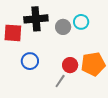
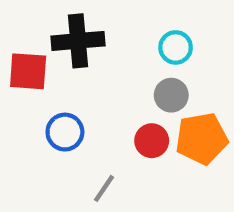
gray circle: (63, 27) -> (171, 95), moved
gray line: (60, 81) -> (104, 188), moved

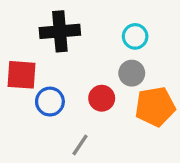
red square: (28, 71) -> (22, 75), moved
red circle: (152, 141) -> (102, 98), moved

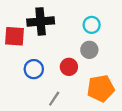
red square: (22, 75) -> (15, 36), moved
orange pentagon: (155, 107) -> (101, 88), moved

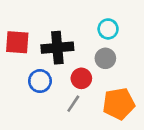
black cross: (41, 21) -> (57, 48), moved
gray line: (54, 99) -> (73, 104), moved

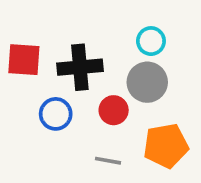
gray circle: (105, 58) -> (147, 82), size x1.4
gray line: (73, 104) -> (108, 161), moved, turned 66

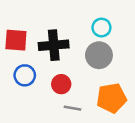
red circle: (114, 110) -> (61, 84), moved
blue circle: (56, 114) -> (25, 75), moved

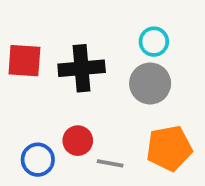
blue circle: (25, 75) -> (38, 160), moved
red circle: (61, 84) -> (78, 141), moved

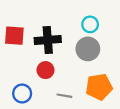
red circle: (78, 141) -> (46, 70), moved

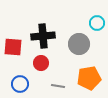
cyan circle: (90, 24) -> (97, 23), moved
red square: (14, 36) -> (13, 47), moved

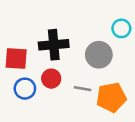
blue circle: (20, 84) -> (25, 89), moved
gray line: (58, 86) -> (83, 89), moved

